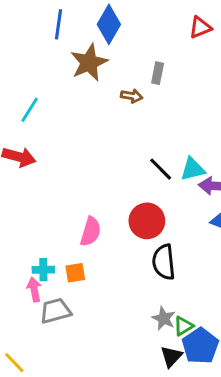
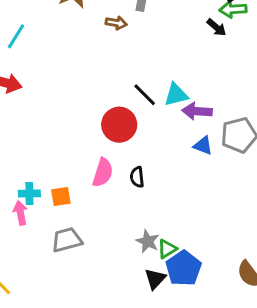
red circle: (147, 221) -> (119, 125), moved
pink semicircle: (91, 232) -> (103, 173), moved
black semicircle: (164, 262) -> (137, 177), moved, size x0.6
gray trapezoid: (56, 311) -> (67, 240), moved

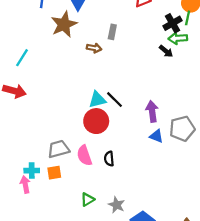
cyan triangle: (176, 95) -> (97, 100), moved
purple arrow: (197, 111) -> (152, 111), turned 78
pink semicircle: (103, 173) -> (84, 155), turned 144
gray trapezoid: (67, 240) -> (59, 149), moved
green triangle: (167, 249) -> (88, 200), moved

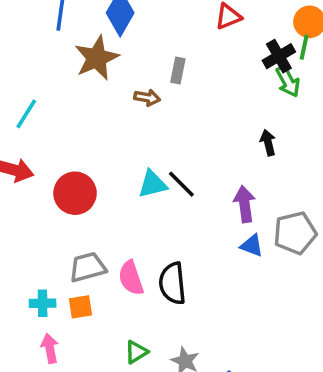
green arrow: (178, 38) -> (288, 81), turned -114
black arrow: (166, 51) -> (268, 143), moved, turned -144
red circle: (96, 121) -> (75, 193), moved
black semicircle: (109, 159) -> (172, 283), size x1.6
pink arrow: (25, 184) -> (50, 348), moved

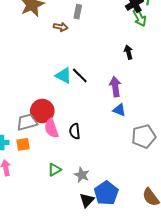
cyan triangle: (153, 184) -> (64, 76), turned 42
red circle: (75, 193) -> (42, 111), moved
gray pentagon: (295, 233) -> (144, 136), moved
black semicircle: (172, 283) -> (75, 131), size x0.7

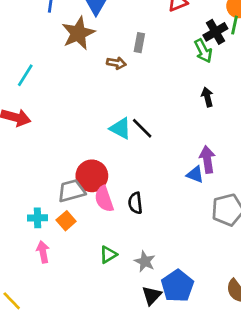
green arrow: (140, 18) -> (203, 51), moved
purple arrow: (115, 87) -> (207, 160), moved
orange square: (23, 144) -> (66, 221), turned -32

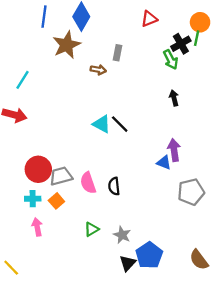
red circle: (92, 176) -> (38, 169), moved

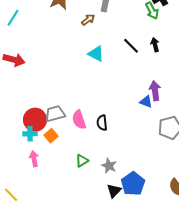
brown arrow: (98, 70) -> (88, 20), turned -48
cyan line: (22, 80) -> (13, 18), moved
cyan triangle: (102, 124) -> (96, 54), moved
black line: (120, 124) -> (131, 46), moved
red circle: (38, 169) -> (35, 120), moved

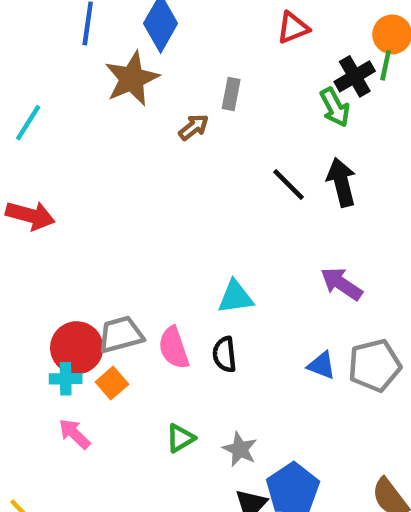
black arrow: (155, 45) -> (341, 182), size x1.5
cyan triangle: (96, 54) -> (236, 297), moved, turned -36
purple arrow: (155, 91) -> (341, 284), turned -48
blue triangle: (146, 102) -> (322, 365), moved
pink arrow: (34, 159) -> (74, 434), turned -35

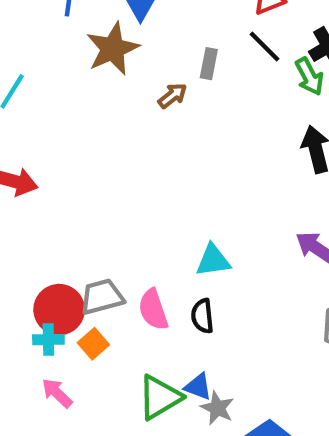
black line: (288, 184) -> (264, 47), moved
blue triangle: (322, 365) -> (198, 387), moved
green triangle: (180, 438) -> (160, 397), size x1.6

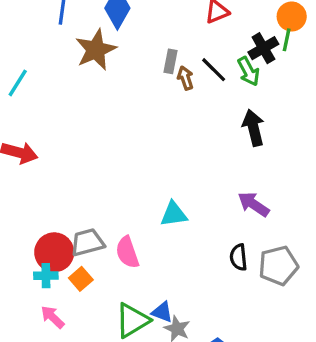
black line: (264, 47) -> (214, 70), moved
brown arrow: (172, 96) -> (185, 78), moved, turned -70
black semicircle: (202, 316) -> (239, 257), moved

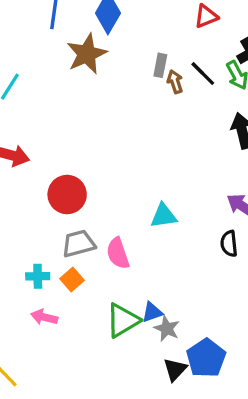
red circle: (54, 252) -> (67, 195), moved
black semicircle: (239, 257) -> (229, 244), moved
blue triangle: (162, 312) -> (152, 312), turned -40
pink arrow: (53, 317) -> (44, 317), turned -30

